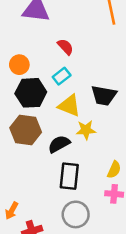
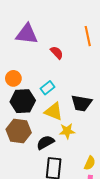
red semicircle: (65, 47) -> (57, 53), moved

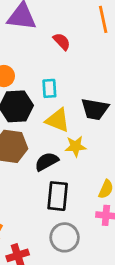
cyan rectangle: (47, 88) -> (49, 88), turned -56

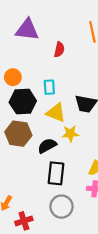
red semicircle: (62, 42) -> (59, 50), turned 56

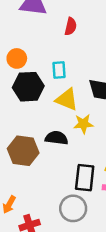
brown hexagon: (18, 134) -> (23, 151), moved
black semicircle: (47, 146) -> (56, 138), turned 36
black rectangle: (56, 173) -> (85, 178), moved

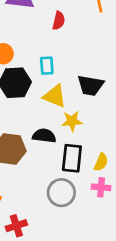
black rectangle: (85, 178) -> (72, 158), moved
gray circle: (73, 208) -> (61, 193), moved

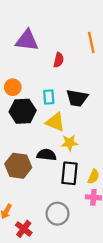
black trapezoid: (90, 85) -> (77, 98), moved
gray circle: (61, 193) -> (57, 214), moved
red cross: (16, 226) -> (24, 229), turned -35

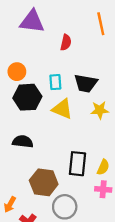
yellow star: (69, 143) -> (100, 110), moved
black semicircle: (47, 155) -> (23, 142), moved
brown hexagon: (18, 166) -> (44, 182), moved

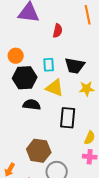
black semicircle: (23, 142) -> (32, 105), moved
black rectangle: (77, 164) -> (68, 118), moved

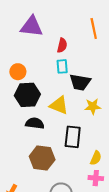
cyan rectangle: (49, 65) -> (62, 66), moved
brown hexagon: (39, 151) -> (42, 158), moved

